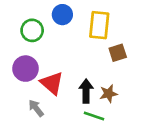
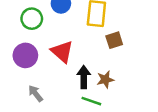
red triangle: (52, 83) -> (62, 52), moved

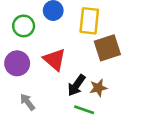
brown square: (114, 40) -> (107, 48), size x1.5
black arrow: (84, 77) -> (76, 85), turned -145

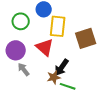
yellow rectangle: (89, 21) -> (58, 26), moved
brown star: (98, 88) -> (54, 77), moved
gray arrow: (27, 102) -> (24, 69), moved

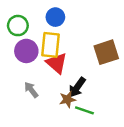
green circle: (21, 21) -> (18, 26), moved
yellow rectangle: (58, 26) -> (51, 45), moved
purple circle: (16, 50) -> (26, 51), moved

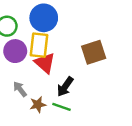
blue circle: (55, 17) -> (44, 18), size x1.5
brown star: (67, 99) -> (38, 105), moved
green line: (84, 110) -> (62, 107), moved

